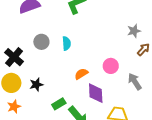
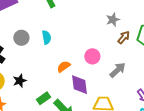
gray arrow: (135, 82) -> (118, 70), turned 84

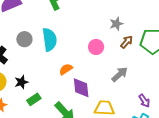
cyan semicircle: (47, 37) -> (50, 40), size x1.6
pink circle: (92, 56) -> (96, 47), moved
green rectangle: (44, 98) -> (34, 99), moved

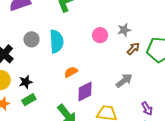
pink circle: (96, 47) -> (100, 35), moved
purple diamond: (81, 88) -> (85, 91), turned 65
green rectangle: (34, 99) -> (29, 100), moved

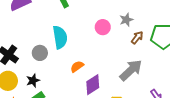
gray circle: (31, 39) -> (40, 53), moved
gray arrow: (124, 81) -> (131, 70), size x1.4

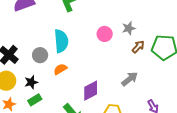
orange semicircle: (77, 66) -> (60, 69), moved
gray arrow: (131, 70) -> (130, 79), size x0.7

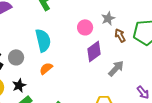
brown arrow: (138, 47) -> (120, 35), turned -64
gray circle: (40, 55) -> (16, 57), moved
purple diamond: (91, 91) -> (94, 51), moved

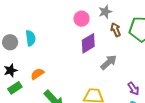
cyan semicircle: (43, 40) -> (31, 38), moved, size x0.7
orange semicircle: (46, 68) -> (37, 74), moved

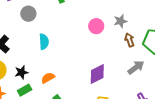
gray circle: (10, 42) -> (28, 14), moved
purple diamond: (88, 43) -> (97, 74), moved
gray arrow: (109, 62) -> (136, 67), moved

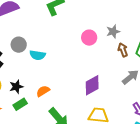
gray circle: (28, 14) -> (19, 45), moved
cyan semicircle: (44, 42) -> (37, 55), turned 105

